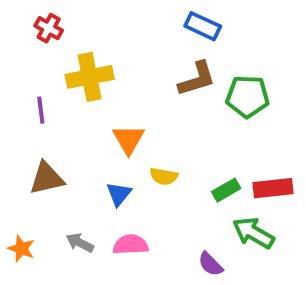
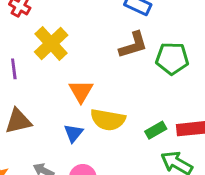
yellow cross: (90, 77) -> (51, 44), turned -32
yellow semicircle: (164, 176) -> (108, 120), size x1.6

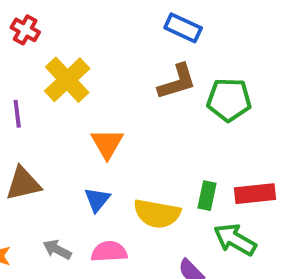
yellow semicircle: (108, 120) -> (157, 214), moved
green rectangle: (156, 130) -> (207, 196), turned -48

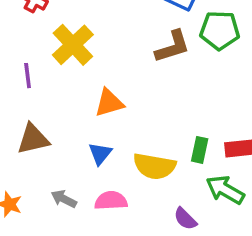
green pentagon: (229, 100) -> (220, 30), moved
orange triangle: (107, 144) -> (109, 103), turned 44

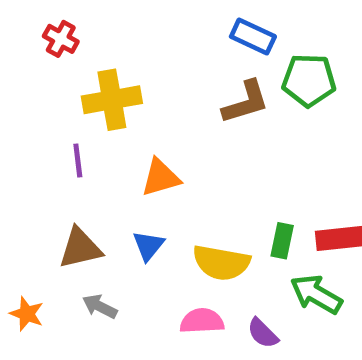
yellow cross: (73, 45) -> (112, 100), turned 33
purple line: (28, 76) -> (78, 161), moved
brown triangle: (33, 139) -> (80, 248), moved
pink semicircle: (111, 201) -> (202, 321), moved

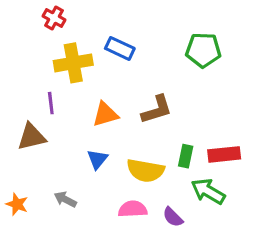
blue rectangle: (253, 36) -> (120, 48), moved
red cross: (61, 39) -> (54, 18), moved
brown L-shape: (246, 102) -> (157, 109), moved
brown triangle: (80, 248) -> (32, 137), moved

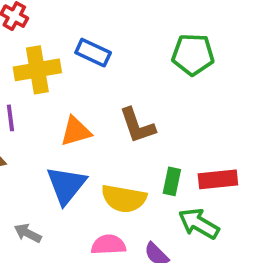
brown L-shape: (157, 109) -> (137, 126), turned 88
blue triangle: (97, 159) -> (66, 185), size x1.6

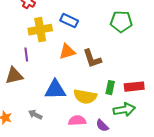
orange triangle: (76, 131) -> (67, 52), moved
blue triangle: (66, 185) -> (55, 90), turned 50
green arrow: (199, 224) -> (124, 110), turned 140

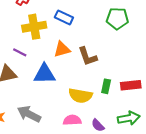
purple line: (26, 55) -> (20, 52), turned -56
blue triangle: (55, 90) -> (44, 74), moved
green arrow: (124, 110) -> (129, 118), moved
gray arrow: (35, 115) -> (29, 114), size x1.6

